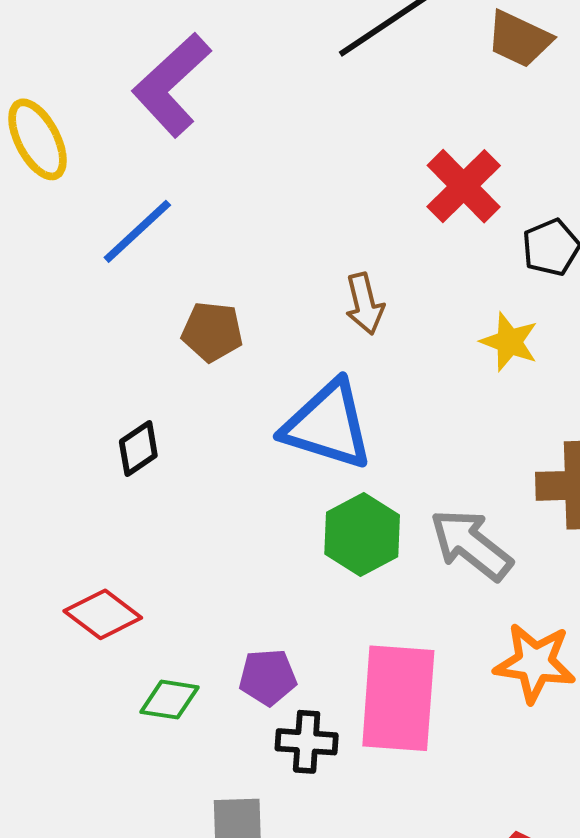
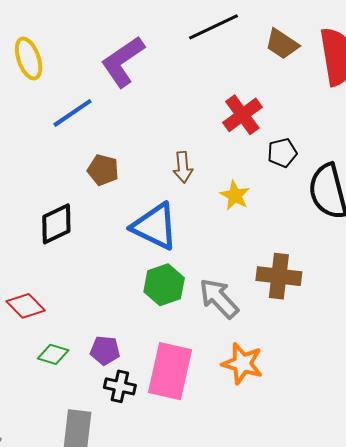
purple L-shape: (172, 85) -> (123, 62), moved
yellow star: (509, 342) -> (235, 196), moved
black diamond: (138, 448) -> (56, 224), size x1.5

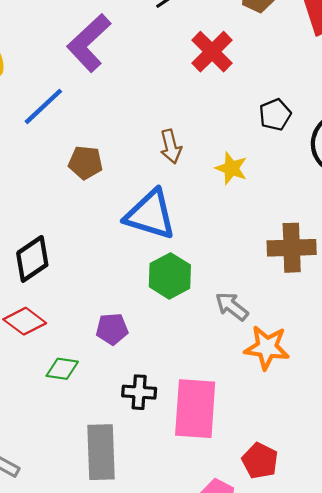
red cross: (242, 115) -> (212, 52), moved
black diamond: (56, 224) -> (32, 259), moved
gray arrow: (219, 298) -> (232, 306), moved, size x0.7
purple pentagon: (105, 350) -> (112, 329), moved
pink rectangle: (170, 371) -> (195, 409), moved

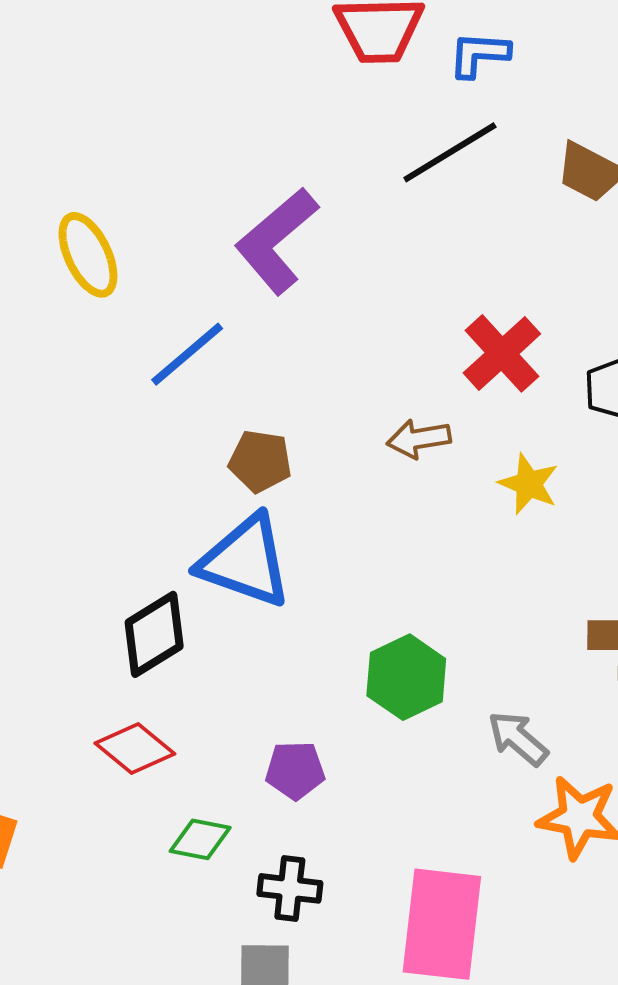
red cross: (212, 52) -> (502, 353), moved
brown arrow: (171, 147) -> (419, 439), turned 92
blue triangle: (150, 215) -> (245, 561), moved
black cross: (139, 392) -> (290, 888), moved

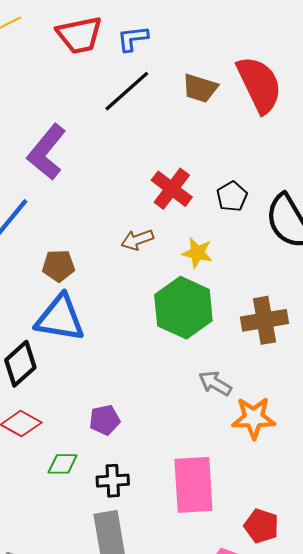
green hexagon: (406, 677) -> (183, 308), moved, size x1.4

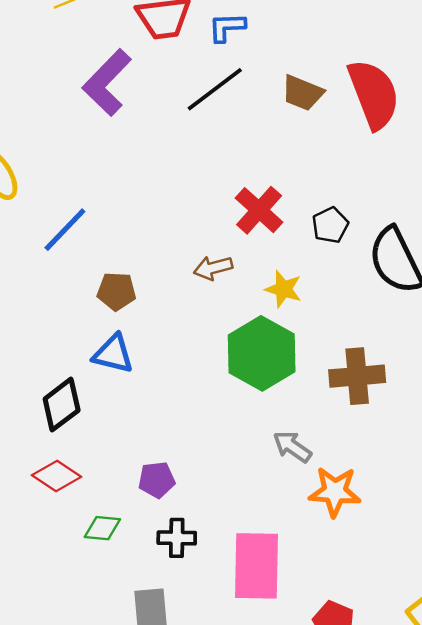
purple L-shape: (47, 152) -> (107, 83), moved
blue triangle: (60, 318) -> (113, 354), size x0.7
black cross: (113, 481) -> (177, 538), moved

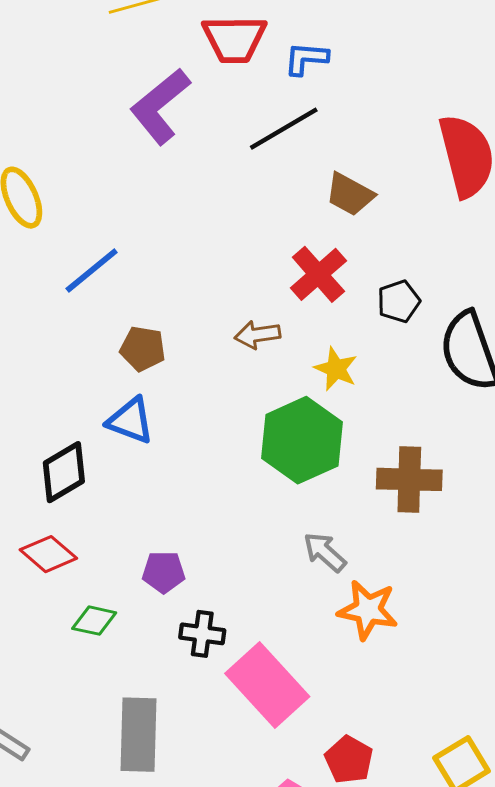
brown trapezoid: (302, 93) -> (350, 194), moved
black cross: (177, 538) -> (202, 634), moved
pink rectangle: (257, 566) -> (267, 685), turned -50

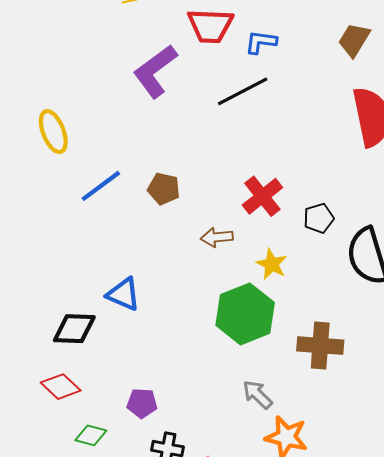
brown trapezoid: (350, 194) -> (354, 40), moved, turned 90
brown pentagon: (143, 349) -> (164, 189), moved
black diamond: (64, 472) -> (74, 329), turned 30

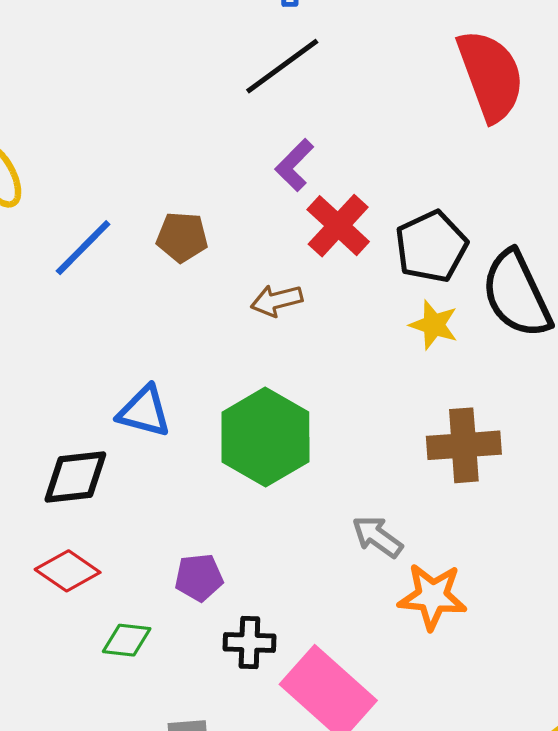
purple L-shape: (155, 71) -> (294, 165), moved, size x0.6
black pentagon: (319, 218) -> (431, 247), size x1.5
yellow star: (272, 264) -> (434, 325), moved
green hexagon: (245, 314) -> (265, 437), moved

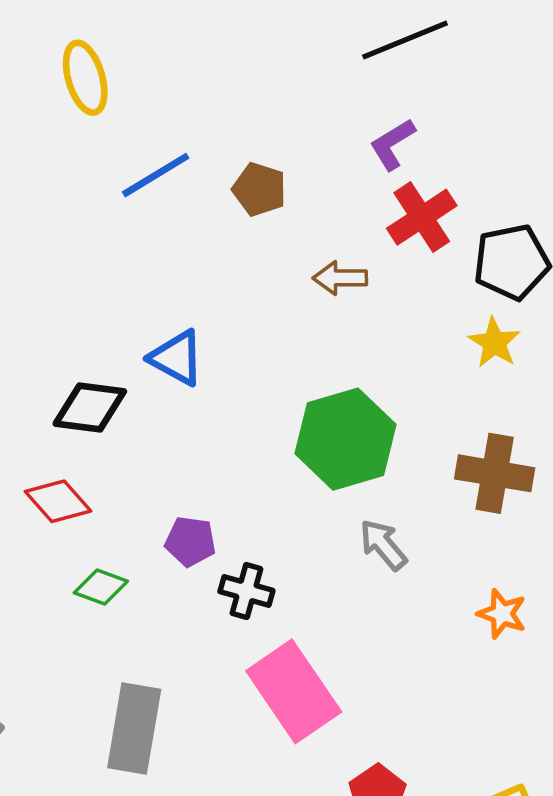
green hexagon: (265, 437) -> (346, 439), moved
orange star: (432, 596) -> (502, 614), moved, size x0.7
black cross: (249, 643) -> (246, 591), moved

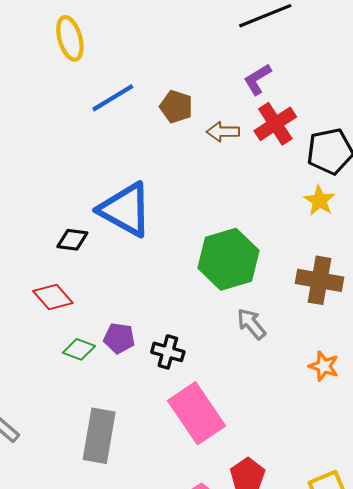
brown arrow: (340, 278) -> (223, 132), moved
blue triangle: (177, 358) -> (125, 210), size x1.6
black diamond: (90, 408) -> (72, 240), size x0.7
purple pentagon: (190, 541) -> (119, 338), moved

